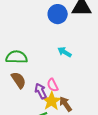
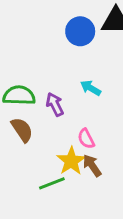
pink semicircle: (53, 85) -> (86, 139), moved
purple arrow: (41, 91) -> (55, 104), moved

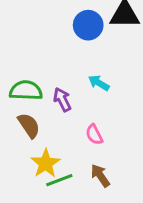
yellow star: (71, 161) -> (46, 163), moved
brown arrow: (92, 166) -> (100, 176), moved

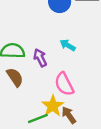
pink semicircle: (94, 135) -> (64, 84), size x1.5
yellow star: (46, 163) -> (53, 106), moved

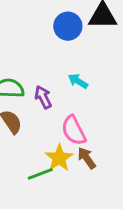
brown arrow: (69, 115) -> (87, 158), moved

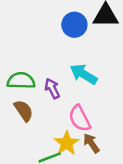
cyan arrow: (78, 81) -> (84, 74), size x1.5

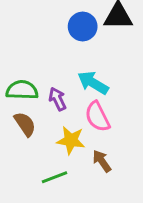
pink semicircle: (80, 118) -> (97, 117), moved
yellow star: (67, 143) -> (71, 140), moved, turned -30

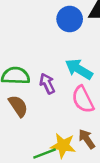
yellow star: (71, 140) -> (63, 146), moved

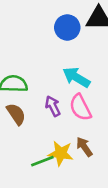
purple arrow: (47, 84) -> (53, 106), moved

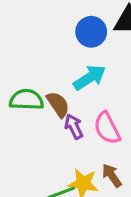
cyan arrow: (76, 77) -> (90, 78), moved, turned 116
brown semicircle: (16, 114) -> (58, 104), moved

